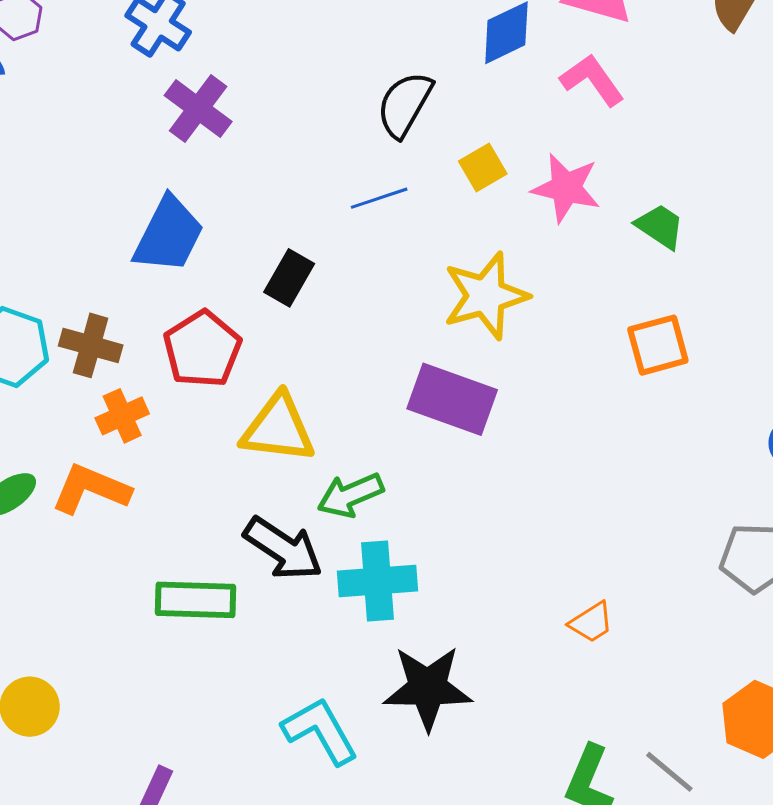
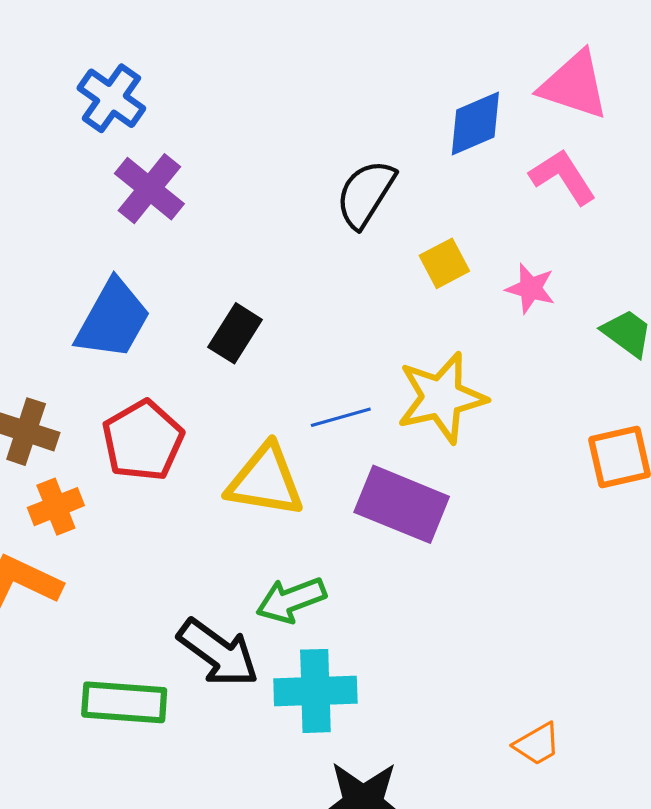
pink star: (566, 188) -> (531, 288), size x0.7
blue line: (379, 198) -> (341, 417), moved
black rectangle: (289, 278) -> (235, 333), moved
yellow triangle: (278, 429) -> (265, 481), moved

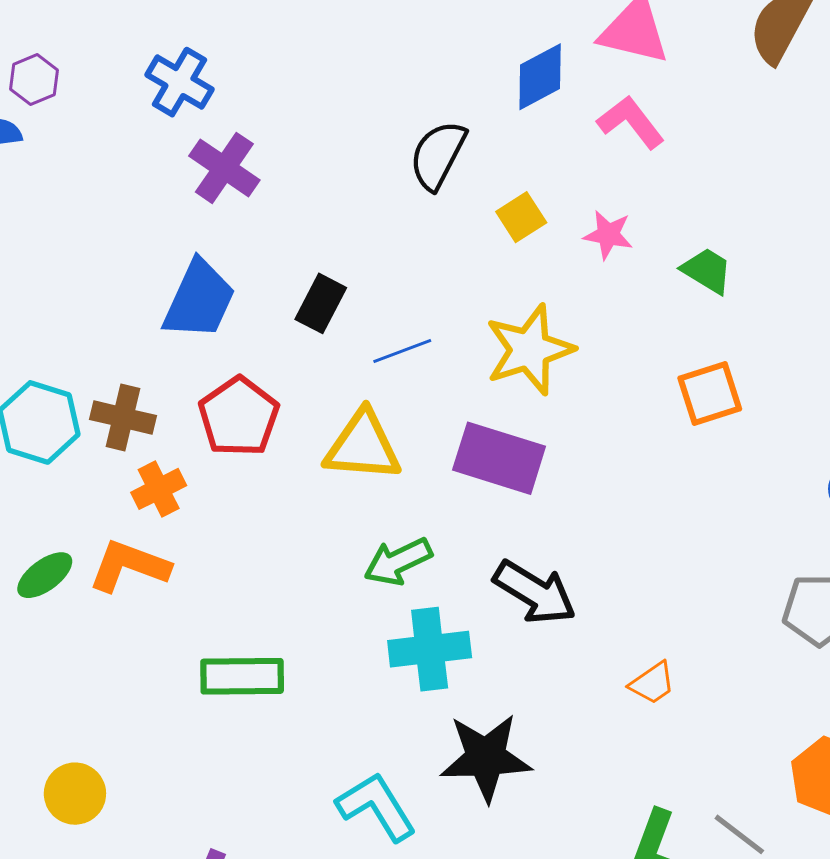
blue line: (341, 417) -> (402, 351), moved
black arrow: (218, 653) -> (535, 592), moved

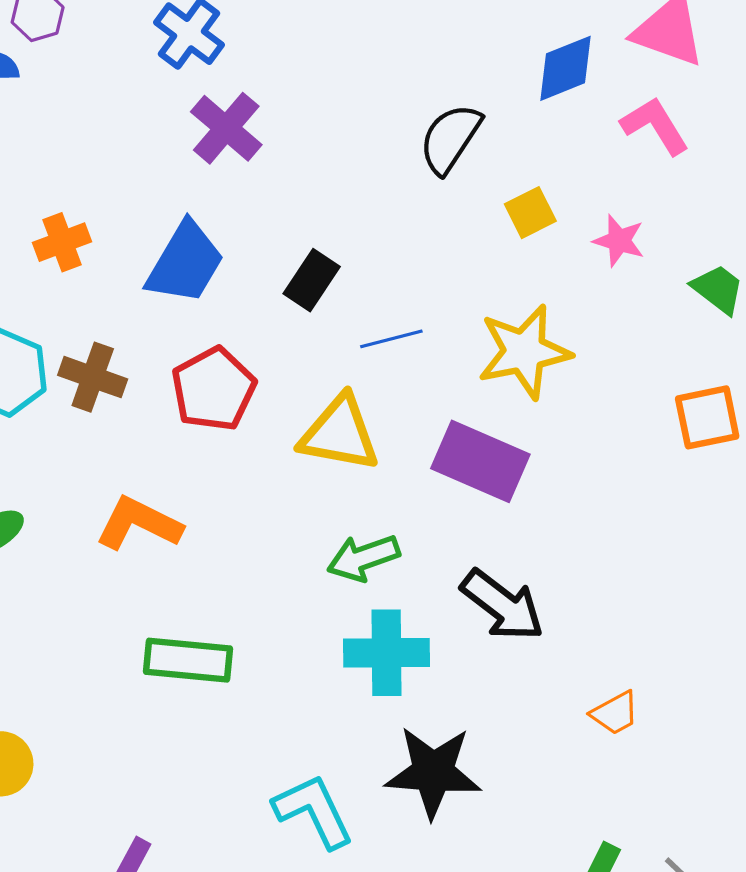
orange cross: (159, 489) -> (62, 242), moved
orange L-shape: (129, 566) -> (139, 524), moved

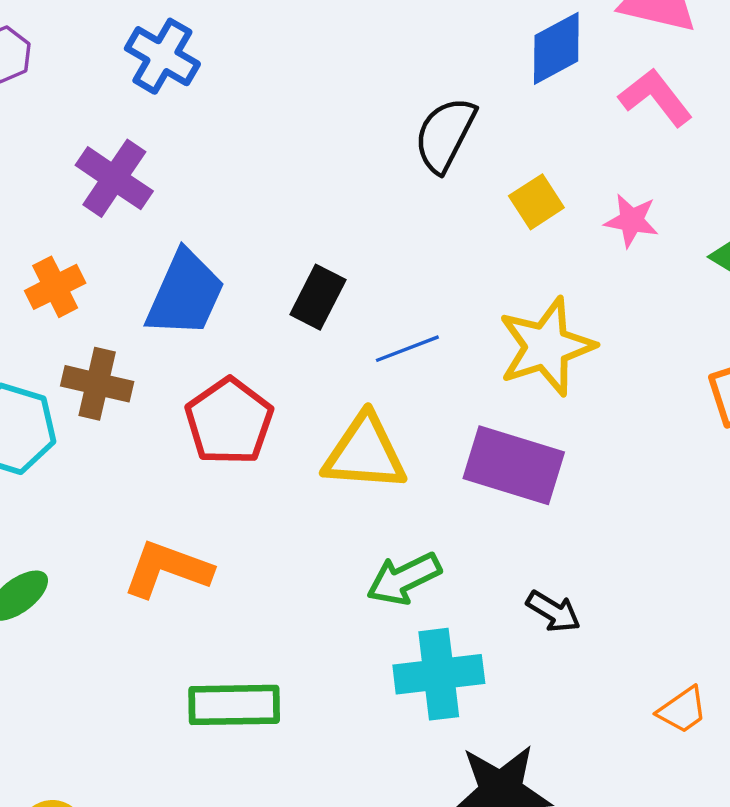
purple cross: (226, 128) -> (114, 178), moved
brown cross: (93, 377) -> (97, 384), moved
black arrow: (503, 605) -> (553, 612), size x0.6

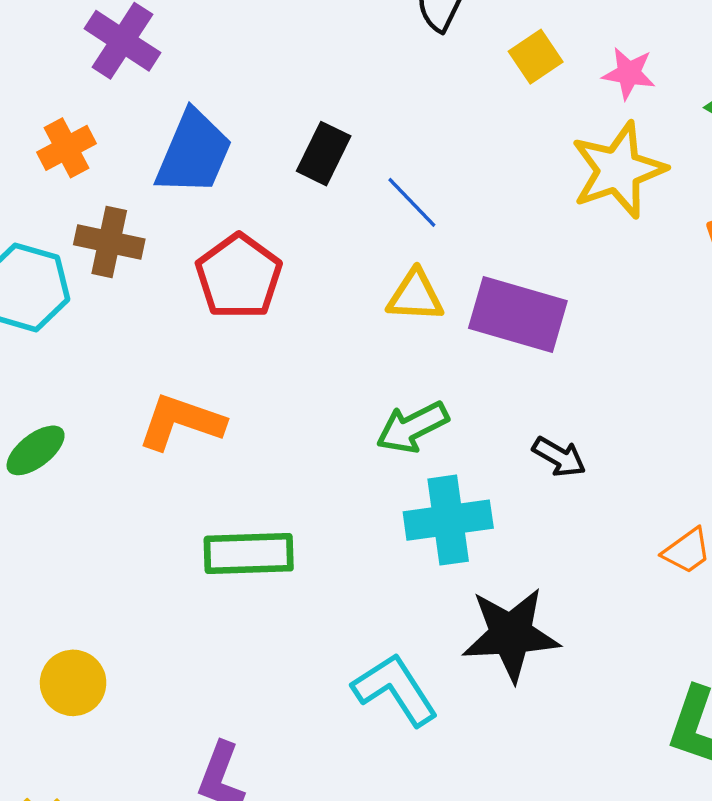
yellow star: (546, 347) -> (618, 170), moved
blue line: (407, 349) -> (412, 202), turned 68
yellow triangle: (365, 453) -> (415, 296), moved, size x0.7

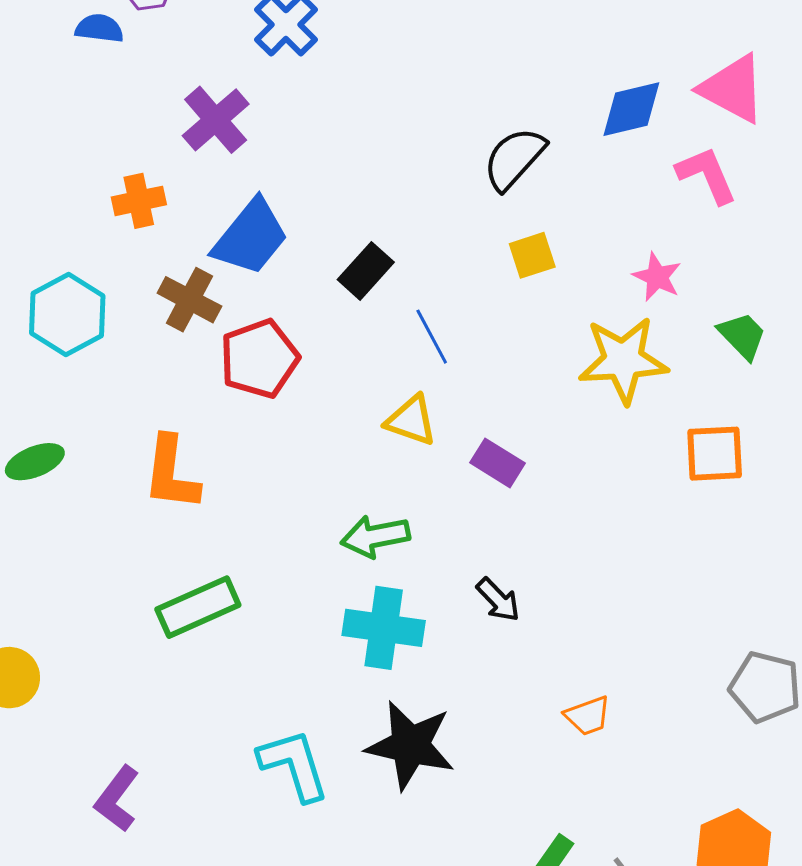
yellow square: (536, 57) -> (532, 255), moved
brown cross: (109, 242) -> (189, 300), moved
purple rectangle: (518, 314) -> (497, 463), size x0.6
orange L-shape: (181, 422) -> (171, 473), turned -118
green rectangle: (249, 554) -> (198, 607), turned -38

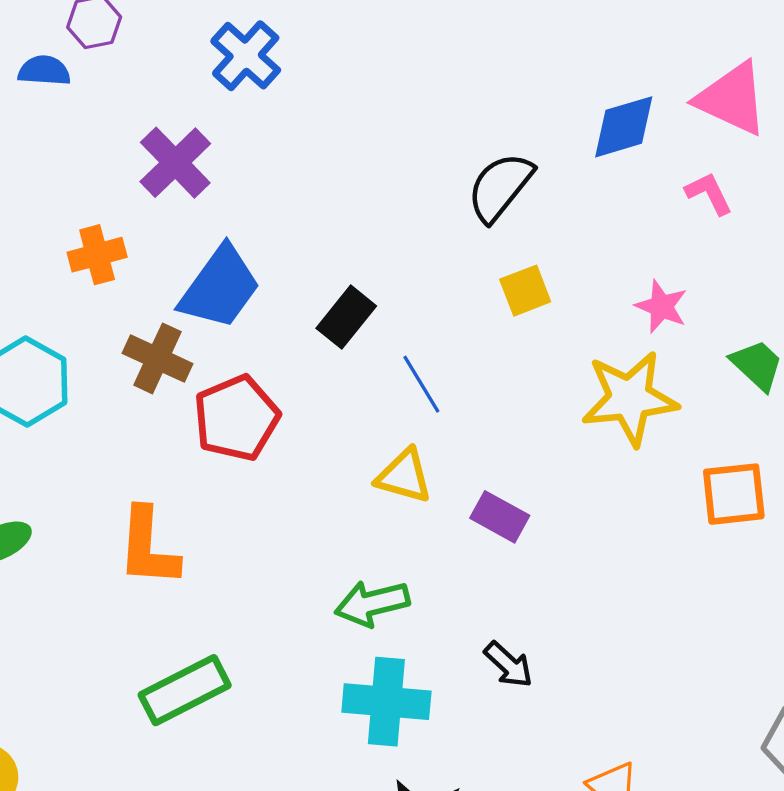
pink L-shape: (707, 175) -> (709, 193), size x0.7

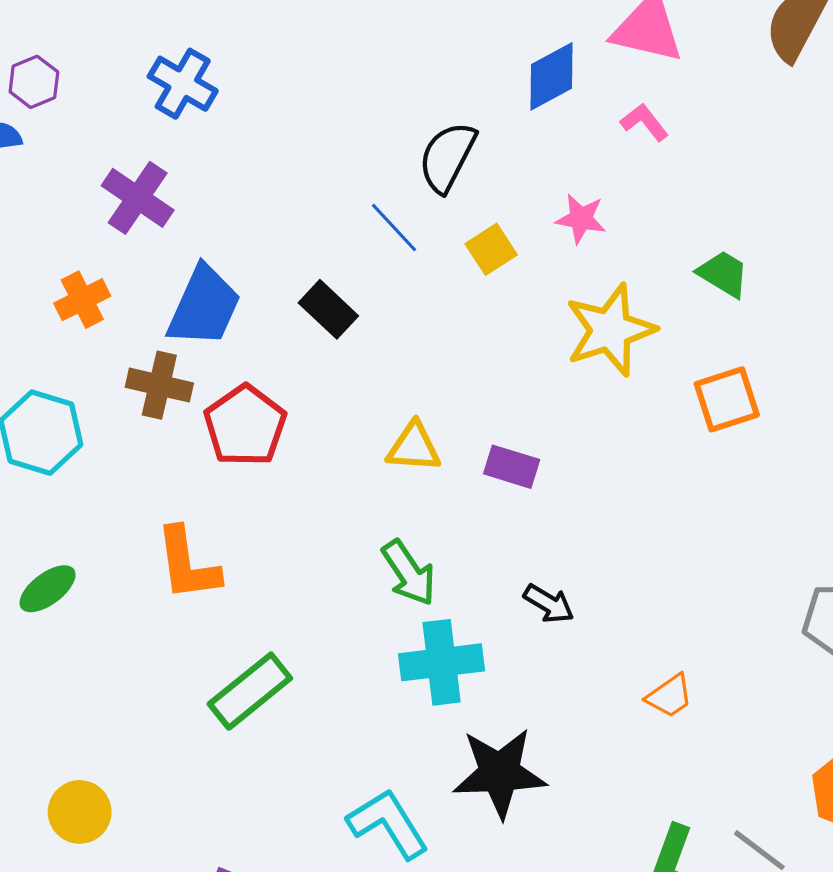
pink star: (661, 306) -> (581, 219), moved
black rectangle: (346, 317) -> (328, 309), turned -74
blue line: (421, 384) -> (394, 228), moved
green arrow: (372, 603) -> (409, 573), turned -98

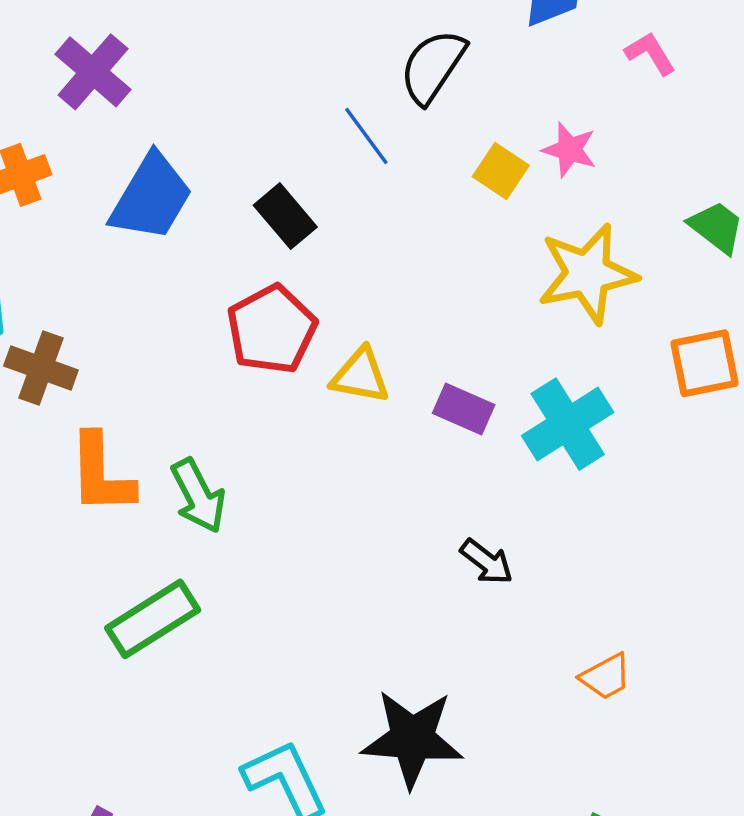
yellow square: (491, 249) -> (501, 171), moved, turned -30
brown cross: (159, 385) -> (41, 368), moved
red pentagon: (245, 426) -> (272, 329), moved
green arrow: (409, 573) -> (198, 496), moved
cyan cross: (442, 662) -> (568, 424), moved, turned -32

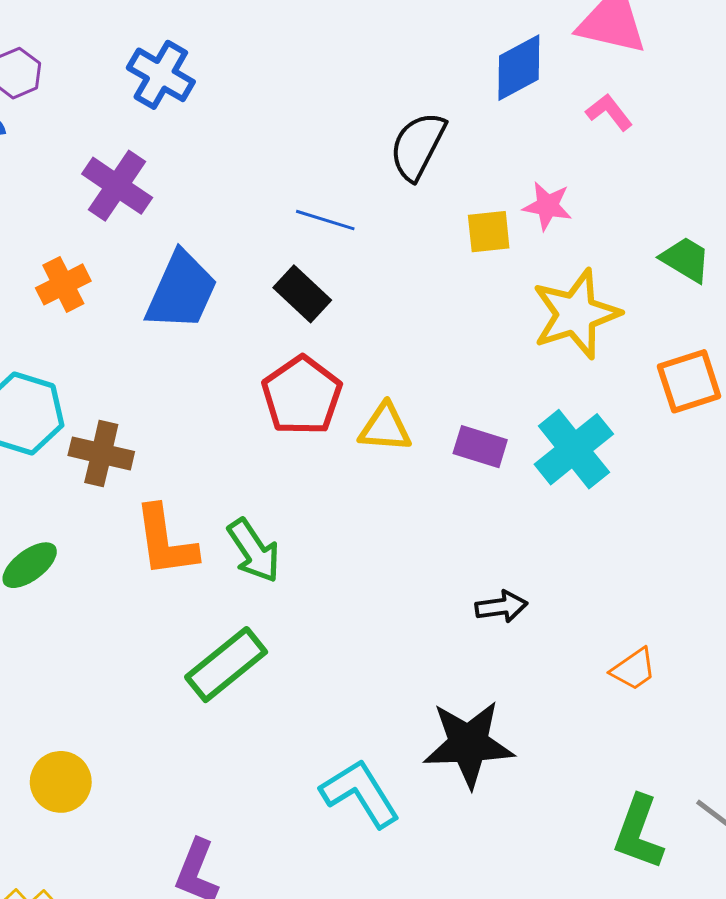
blue line: (366, 136) -> (325, 220), moved, turned -30
yellow square: (501, 171) -> (489, 232), turned -33
black arrow: (487, 562) -> (501, 607), moved, turned -39

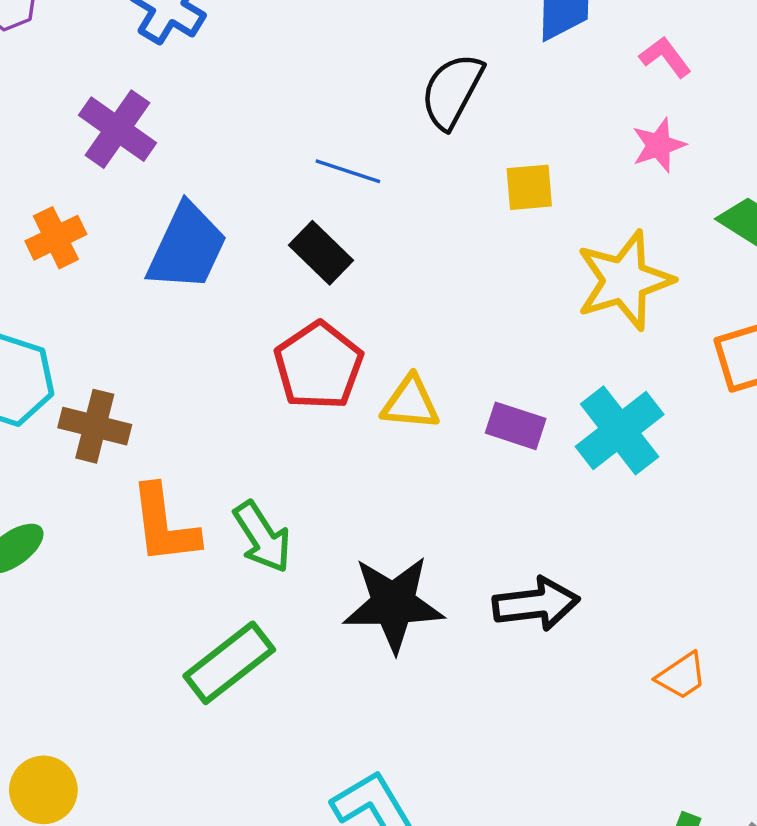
pink star: (547, 206) -> (659, 145), moved, turned -30
black arrow: (501, 607) -> (536, 604), size x1.5
black star: (468, 744) -> (393, 604), moved

